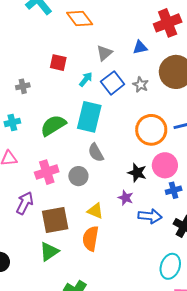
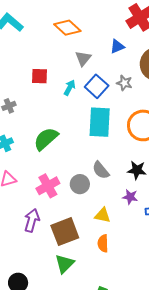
orange diamond: (80, 18) -> (67, 28), moved
cyan rectangle: (89, 117) -> (100, 122), moved
gray semicircle: (96, 153) -> (101, 170), moved
orange semicircle: (91, 239) -> (103, 243), size x0.7

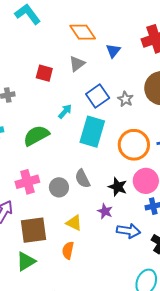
blue triangle: (117, 46) -> (113, 51), moved, turned -42
gray triangle: (83, 58) -> (77, 64), moved
cyan arrow: (70, 88) -> (65, 111), moved

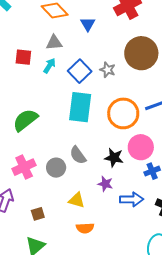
gray triangle: (77, 64) -> (54, 43), turned 42
cyan arrow: (65, 111) -> (49, 66), moved
brown square: (34, 230) -> (38, 214), size x0.5
orange semicircle: (68, 250) -> (85, 228), moved, turned -96

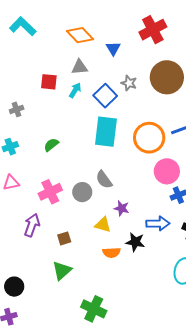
gray star: (108, 70) -> (129, 83), moved
green semicircle: (25, 120) -> (51, 145), size x0.6
black star: (114, 158) -> (135, 242), moved
purple star: (105, 184) -> (122, 208), moved

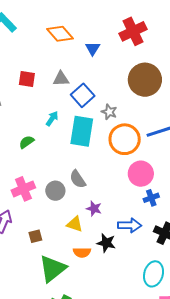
gray triangle: (80, 67) -> (61, 79), moved
gray star: (129, 83) -> (109, 112), moved
cyan arrow: (75, 90) -> (52, 119), moved
green triangle: (62, 271) -> (53, 269), moved, size x1.4

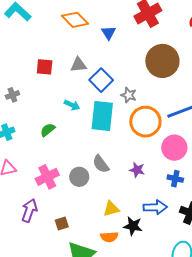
cyan arrow: (52, 119) -> (72, 105), turned 84
pink circle: (141, 174) -> (174, 148), moved
blue cross: (151, 198) -> (175, 179), turned 35
purple star: (94, 209) -> (137, 170), moved
yellow triangle: (75, 224) -> (111, 209), moved, turned -30

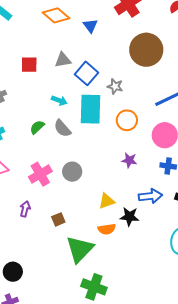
orange circle: (145, 122) -> (127, 120), moved, size x0.7
gray semicircle: (101, 164) -> (62, 128), moved
purple arrow: (29, 210) -> (25, 209), size x0.7

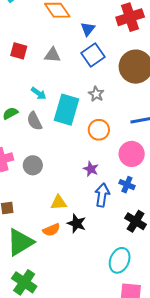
blue square: (86, 73) -> (93, 55), moved
blue arrow: (150, 196) -> (102, 195), moved, turned -90
orange semicircle: (107, 229) -> (51, 230), turned -30

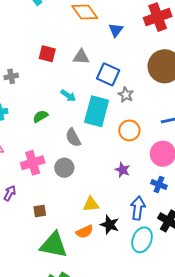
blue square: (93, 55) -> (108, 74), moved, turned -30
gray semicircle: (34, 121) -> (73, 138), moved
blue arrow: (102, 195) -> (138, 208), moved
green triangle: (20, 242) -> (54, 245), turned 44
cyan ellipse: (120, 260) -> (142, 240), moved

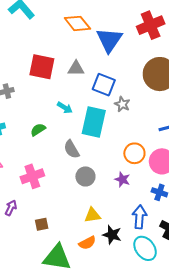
blue triangle: (116, 30) -> (109, 40), size x1.8
red square: (47, 54) -> (42, 67), size x1.5
orange circle: (129, 130) -> (134, 153), moved
gray circle: (64, 168) -> (85, 176), moved
cyan ellipse: (142, 240) -> (145, 248), turned -55

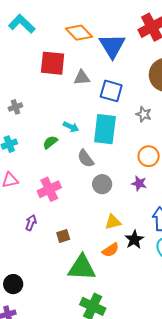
red square: (42, 67) -> (53, 63), moved
gray star: (122, 104) -> (144, 114), moved
cyan arrow: (65, 108) -> (71, 127), moved
black star: (112, 235) -> (134, 240), turned 30

